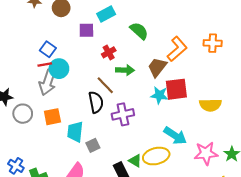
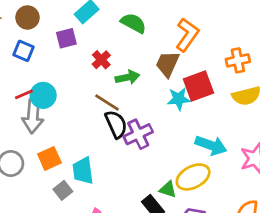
orange cross: (213, 43) -> (238, 60), moved
blue square: (48, 49) -> (23, 51), moved
black semicircle: (96, 102) -> (116, 124), moved
gray square: (93, 145) -> (63, 190), moved

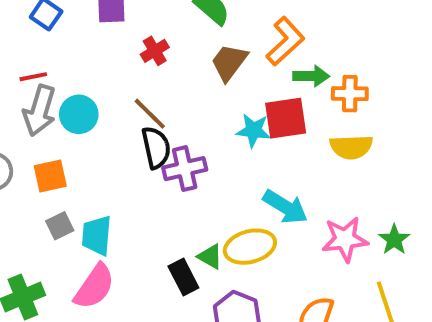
brown trapezoid: (167, 64) -> (229, 62), moved
green arrow: (127, 77) -> (311, 76), moved
cyan circle: (43, 95) -> (79, 114), moved
cyan trapezoid: (83, 171) -> (97, 235), moved

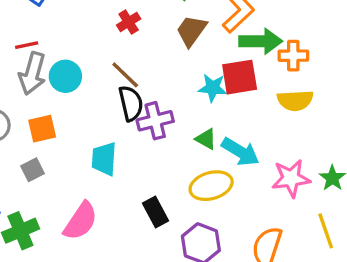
green arrow: (311, 76) -> (261, 41), size x1.4
gray square: (60, 226) -> (32, 170), moved
cyan trapezoid: (97, 235) -> (104, 159), moved
green triangle: (210, 257) -> (206, 139), moved

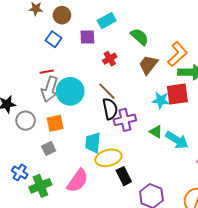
cyan circle: (65, 76) -> (70, 91), size x1.4
yellow ellipse: (211, 186) -> (108, 158), moved

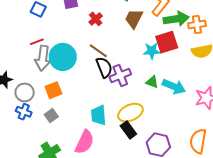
cyan trapezoid: (93, 143) -> (99, 115), moved
yellow ellipse: (108, 158) -> (130, 113), moved
blue cross: (20, 172) -> (24, 112), moved

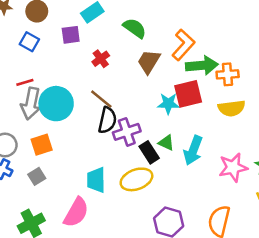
black semicircle: (104, 67) -> (107, 120), turned 30
cyan arrow: (174, 87) -> (193, 150), turned 85
black rectangle: (128, 130) -> (149, 152), moved

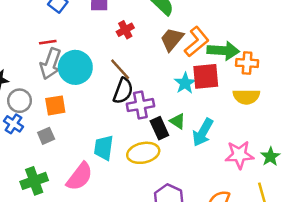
orange L-shape: (183, 45) -> (197, 42), moved
cyan star: (168, 104) -> (185, 83), turned 30

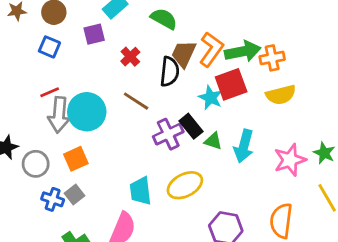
black semicircle: (123, 91) -> (170, 72), moved
blue cross: (13, 124) -> (53, 199), moved
black rectangle: (159, 128) -> (191, 126), moved

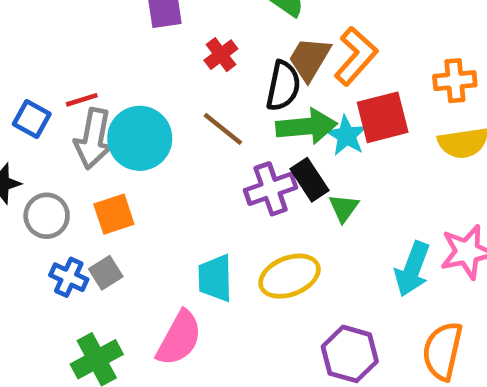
blue square: (49, 47) -> (32, 119), moved
green arrow: (243, 51) -> (306, 126), moved
green triangle: (213, 141) -> (344, 208), turned 42
cyan arrow: (244, 146) -> (412, 269), moved

